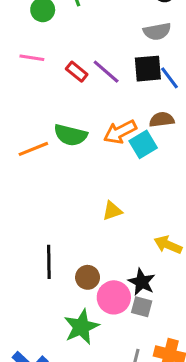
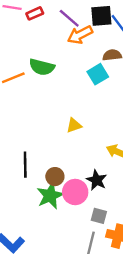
red rectangle: (77, 72) -> (35, 13), moved, turned -63
orange arrow: (120, 132) -> (80, 35), moved
gray square: (142, 307) -> (99, 216), moved
green star: (81, 327) -> (50, 196), moved

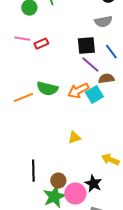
black square: (101, 16) -> (86, 46), moved
purple line: (69, 18) -> (90, 65), moved
orange arrow: (80, 35) -> (78, 91), moved

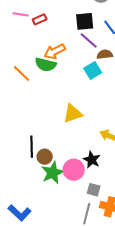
orange arrow: (78, 91) -> (55, 51), moved
orange line: (23, 98) -> (22, 74), turned 66
yellow triangle: (74, 138) -> (73, 114), size x1.5
brown circle: (58, 181) -> (45, 157), moved

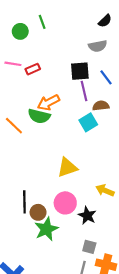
purple line: (89, 40) -> (84, 91), turned 36
pink circle: (74, 170) -> (65, 203), moved

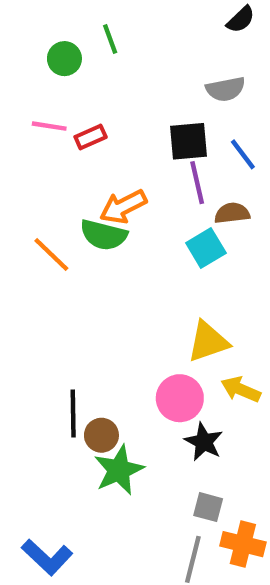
black semicircle: (105, 21) -> (241, 19), moved
yellow triangle: (67, 167) -> (208, 342), moved
pink circle: (65, 203) -> (180, 398), moved

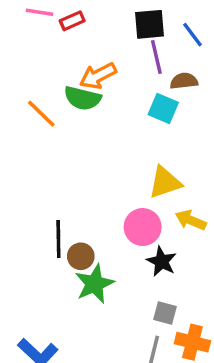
cyan square: (206, 248) -> (163, 108), turned -36

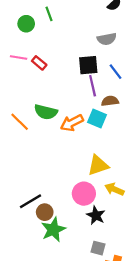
red rectangle: (72, 21) -> (39, 63), turned 64
orange arrow: (98, 76) -> (72, 123), moved
black line: (58, 239) -> (31, 201), turned 60

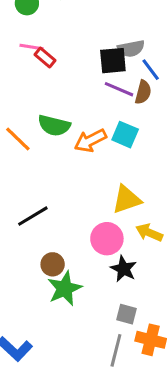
gray semicircle: (107, 39) -> (131, 48), moved
pink line: (19, 57) -> (31, 47), moved
purple line: (93, 86) -> (119, 89), turned -54
brown semicircle: (110, 101) -> (143, 92), moved, turned 112
black line: (31, 201) -> (33, 216), moved

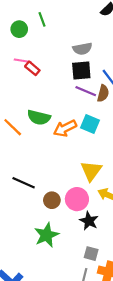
gray semicircle: (131, 48) -> (82, 49), moved
yellow triangle: (127, 199) -> (91, 171), turned -35
black line: (33, 216) -> (24, 183), turned 55
brown circle: (53, 264) -> (52, 200), moved

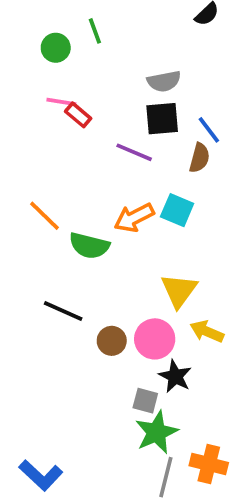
purple line: (86, 91) -> (134, 152), moved
green semicircle: (39, 117) -> (89, 246), moved
green star: (46, 235) -> (157, 432), moved
gray square: (91, 254) -> (145, 401), moved

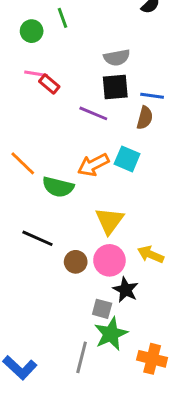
blue line: (209, 130) -> (152, 96), turned -45
yellow triangle: (179, 290) -> (109, 221), moved
gray line: (166, 477) -> (82, 357), moved

